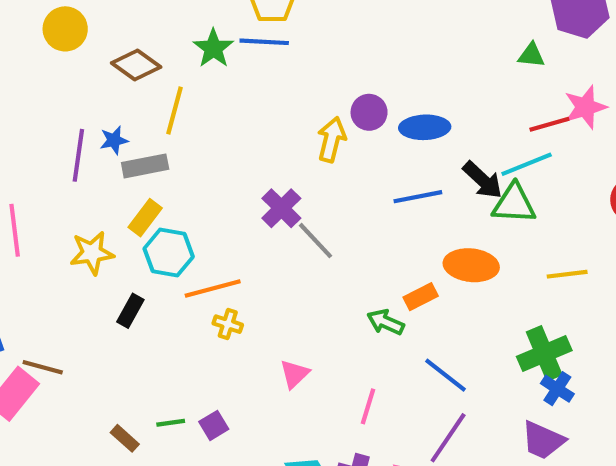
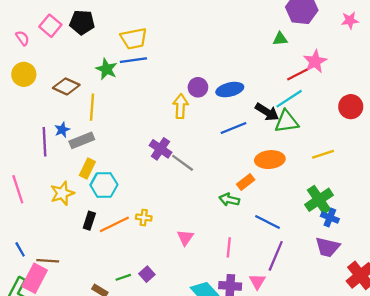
orange line: (213, 289) -> (114, 224), moved

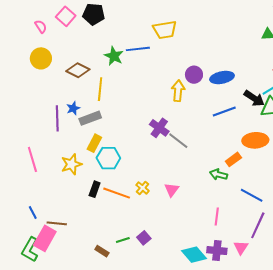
yellow trapezoid: (134, 39) -> (165, 30), moved
yellow cross: (144, 218) -> (143, 188), turned 32
orange line: (114, 224) -> (117, 193), turned 44
pink triangle: (185, 238) -> (172, 190), moved

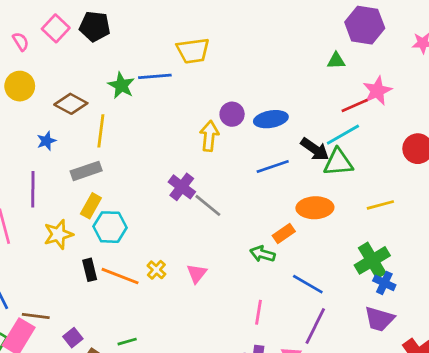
blue star: (73, 108) -> (46, 141), moved
purple line: (57, 118) -> (33, 189), moved
black rectangle: (95, 189) -> (90, 270), turned -35
purple square: (144, 238) -> (73, 338), moved

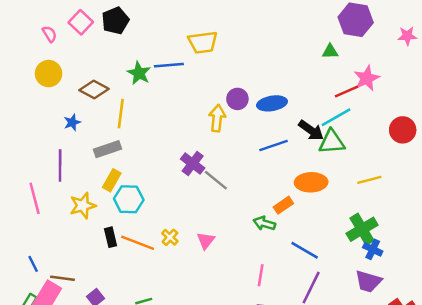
black pentagon: (95, 26) -> (115, 21), turned -30

